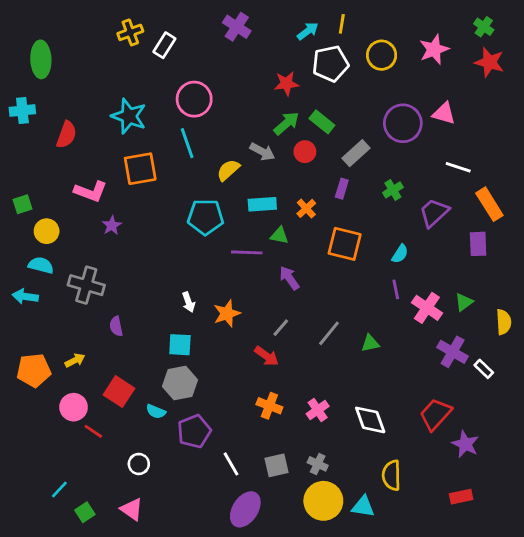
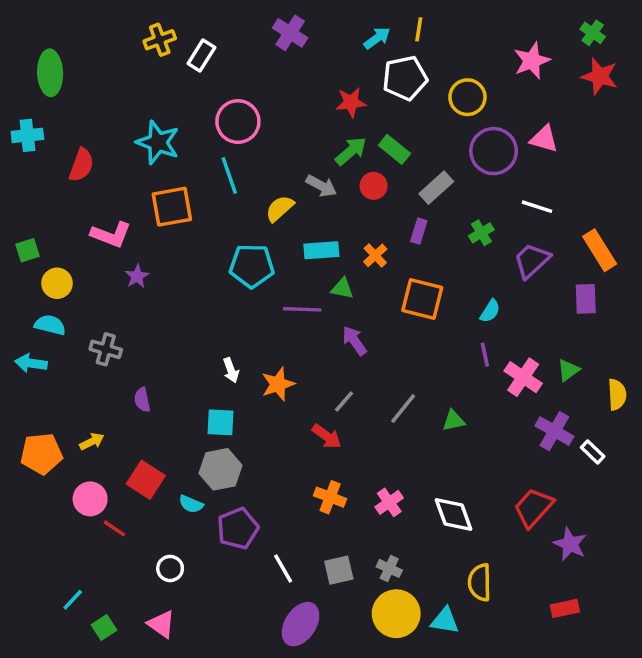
yellow circle: (382, 55) -> (467, 97), moved
white line: (458, 167) -> (537, 207), moved
gray cross: (86, 285) -> (106, 349), size x0.7

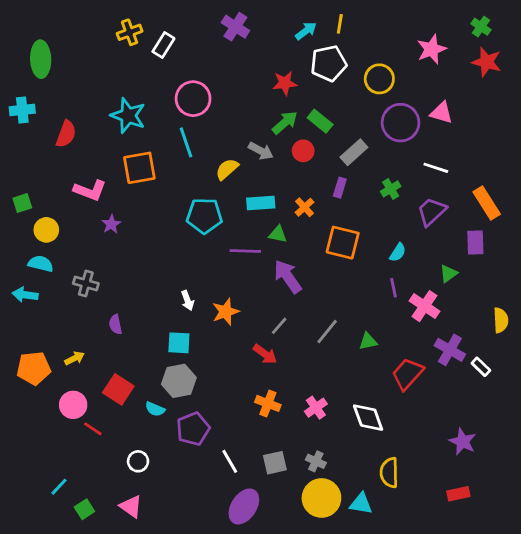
purple arrow: (354, 341) -> (288, 276), size x1.4
green triangle: (568, 370) -> (449, 274), moved
red trapezoid: (534, 508) -> (408, 374), moved

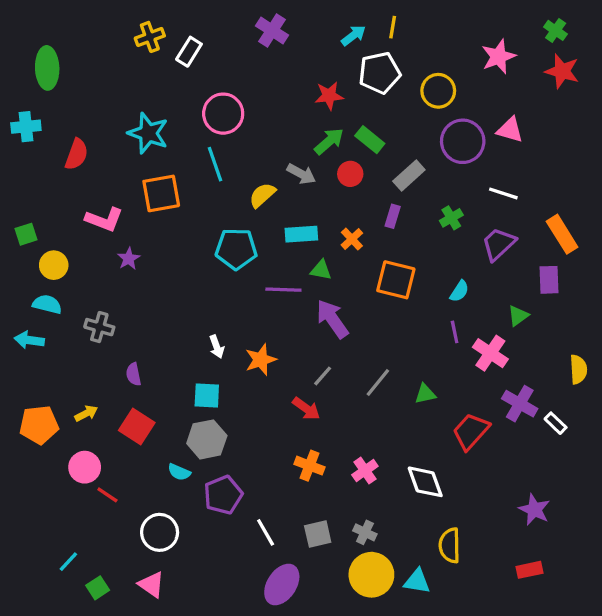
red square: (118, 389) -> (137, 426), moved
white circle: (138, 461) -> (160, 532), size x1.5

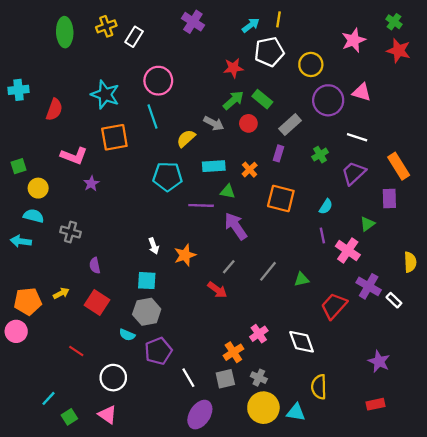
green ellipse: (47, 68) -> (65, 32), moved
orange cross: (310, 466) -> (233, 352), moved, turned 36
pink circle: (85, 467) -> (16, 331), moved

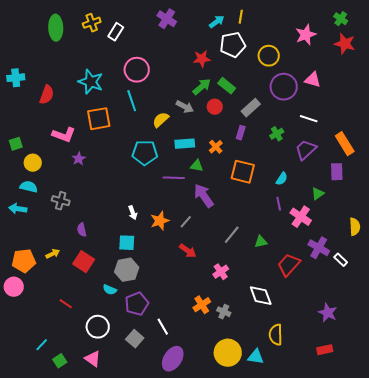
gray line: (229, 267) -> (186, 222), moved
pink cross: (259, 334) -> (221, 272), moved
gray cross: (259, 378) -> (224, 312), moved
gray square: (225, 379) -> (135, 339), moved, turned -36

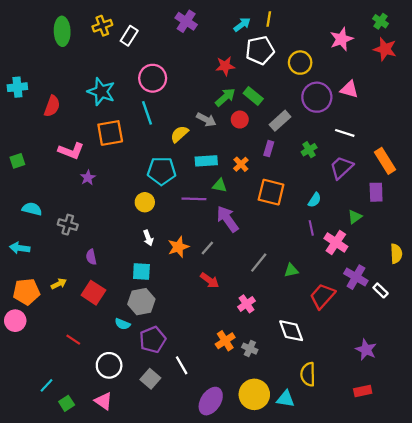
yellow circle: (33, 163) -> (145, 202), moved
cyan arrow: (18, 209) -> (20, 248), moved
purple ellipse: (173, 359) -> (211, 401), moved

